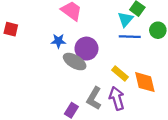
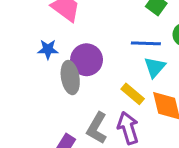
cyan triangle: (125, 19) -> (155, 67), moved
gray ellipse: (75, 62) -> (70, 78), turned 50

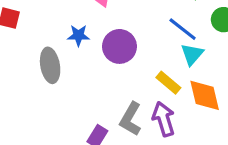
blue line: (146, 43) -> (183, 29), turned 36
gray ellipse: (70, 78) -> (50, 65), moved

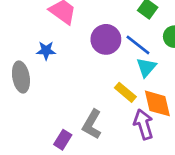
purple circle: (119, 46) -> (106, 39), moved
purple arrow: (164, 119) -> (143, 124), moved

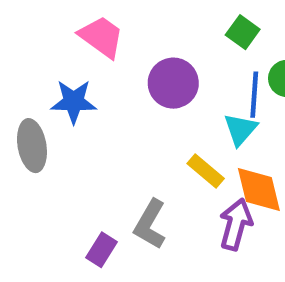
blue line: (138, 45) -> (254, 95), moved, turned 56
blue star: (46, 51) -> (74, 102), size x1.4
purple arrow: (143, 124) -> (236, 224), turned 32

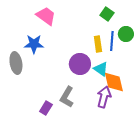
purple circle: (173, 83) -> (80, 64), moved
cyan triangle: (240, 129) -> (101, 69), moved, turned -35
yellow rectangle: (206, 171) -> (98, 44), moved, turned 42

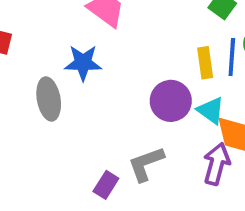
gray L-shape: (67, 97) -> (146, 164), turned 40

